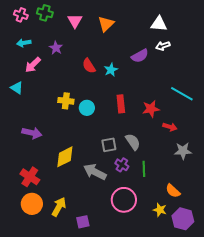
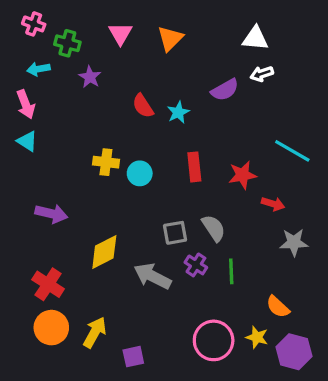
green cross: (45, 13) -> (67, 43), moved
pink arrow: (33, 65) -> (26, 104), moved, turned -66
pink circle: (124, 200) -> (214, 340), moved

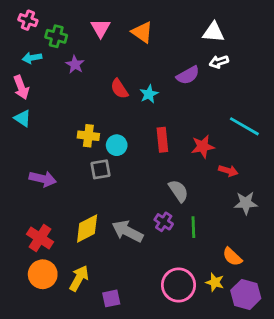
orange triangle: (170, 38) -> (142, 32), turned -40
gray square: (175, 233) -> (101, 169), moved
yellow diamond: (104, 252) -> (87, 229), moved

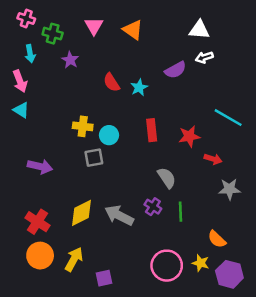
cyan arrow: (32, 58) -> (30, 54), turned -90

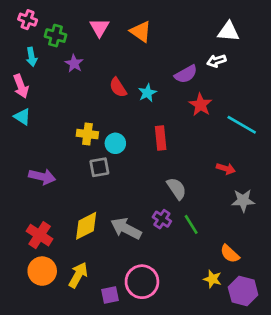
white triangle: (199, 30) -> (228, 32), moved
red star: (189, 136) -> (200, 105), moved, turned -30
green line: (180, 212) -> (191, 224), turned -30
pink circle: (167, 266) -> (142, 282), moved

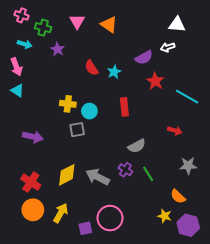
cyan arrow: (32, 57) -> (25, 44), turned -64
gray semicircle: (177, 189) -> (137, 146), turned 96
gray star: (243, 201) -> (188, 166), moved

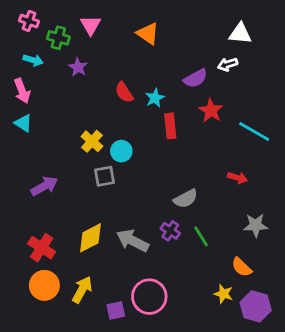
pink triangle: (77, 22) -> (91, 25), moved
yellow cross: (68, 104) -> (92, 141), turned 35
red rectangle: (124, 107) -> (170, 126), moved
purple arrow: (33, 137) -> (44, 186), turned -42

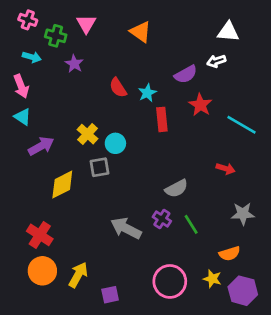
purple arrow: (44, 186) -> (41, 146), moved
yellow diamond: (91, 238) -> (62, 185), moved
orange semicircle: (242, 267) -> (230, 254), turned -60
pink circle: (149, 297) -> (170, 281), moved

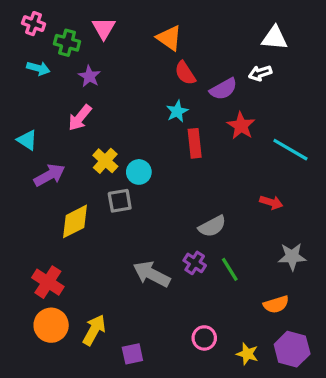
pink arrow: (21, 86) -> (80, 118), moved, turned 60
red semicircle: (118, 88) -> (185, 73), moved
yellow star: (212, 279) -> (247, 354), moved
pink circle: (170, 281) -> (204, 338), size x0.6

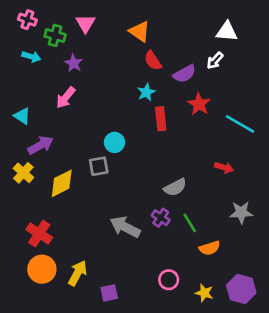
white arrow: (260, 73) -> (215, 61), turned -30
yellow cross: (105, 161) -> (23, 173), moved
orange semicircle: (276, 304) -> (210, 248), moved

